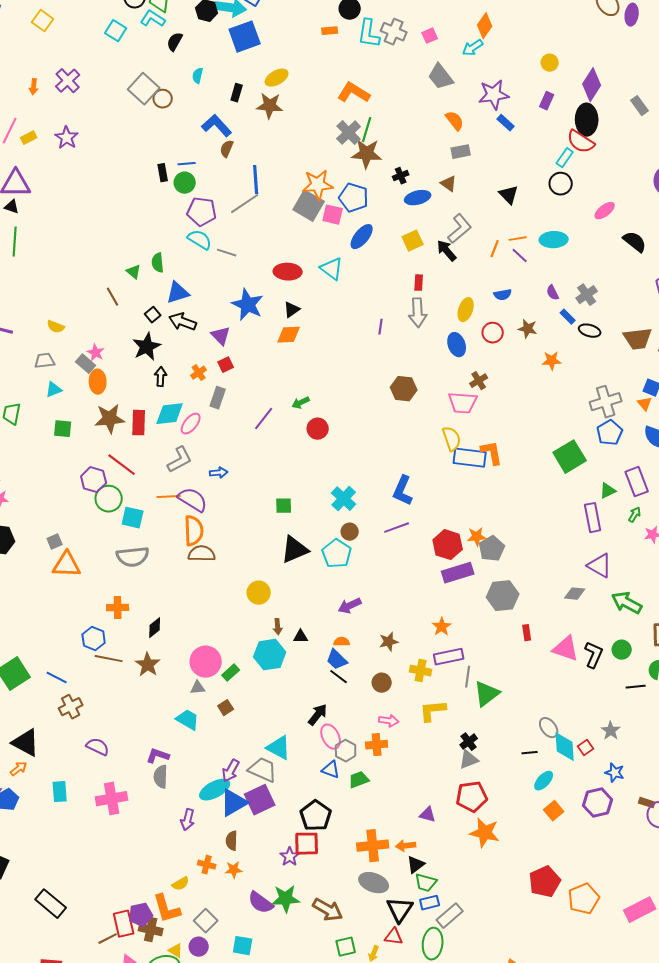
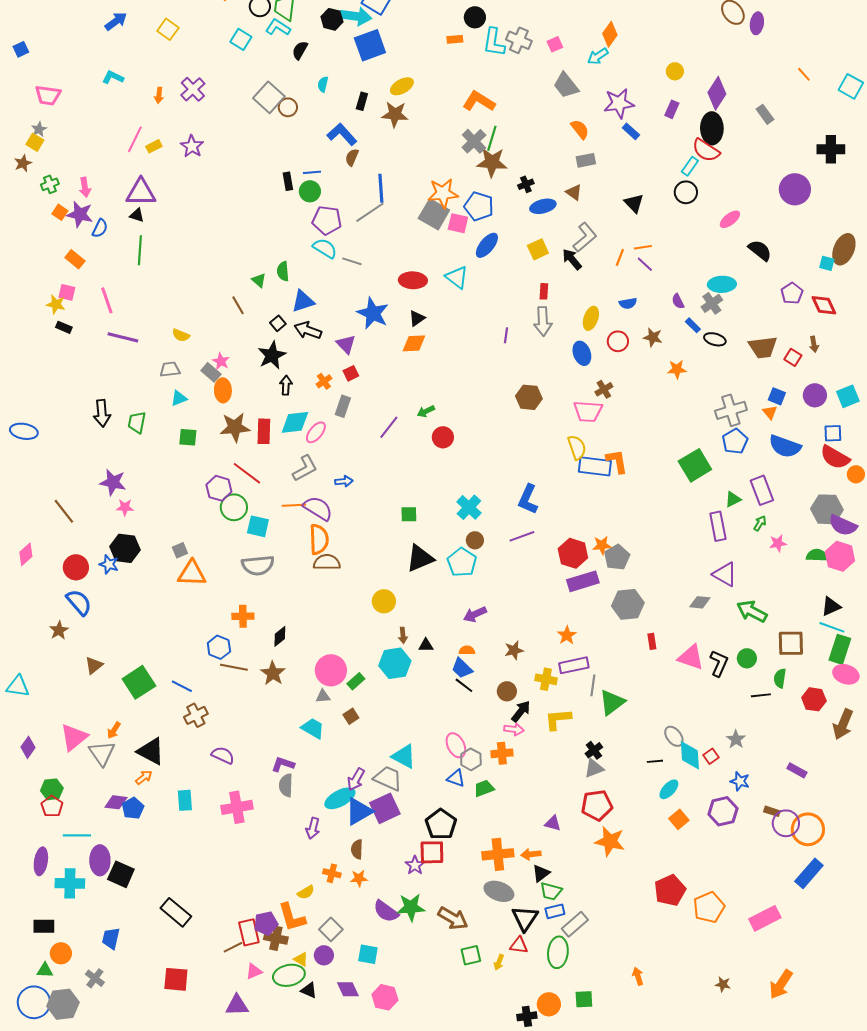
cyan ellipse: (554, 240) -> (722, 284), moved
black arrow: (318, 715) -> (521, 711), moved

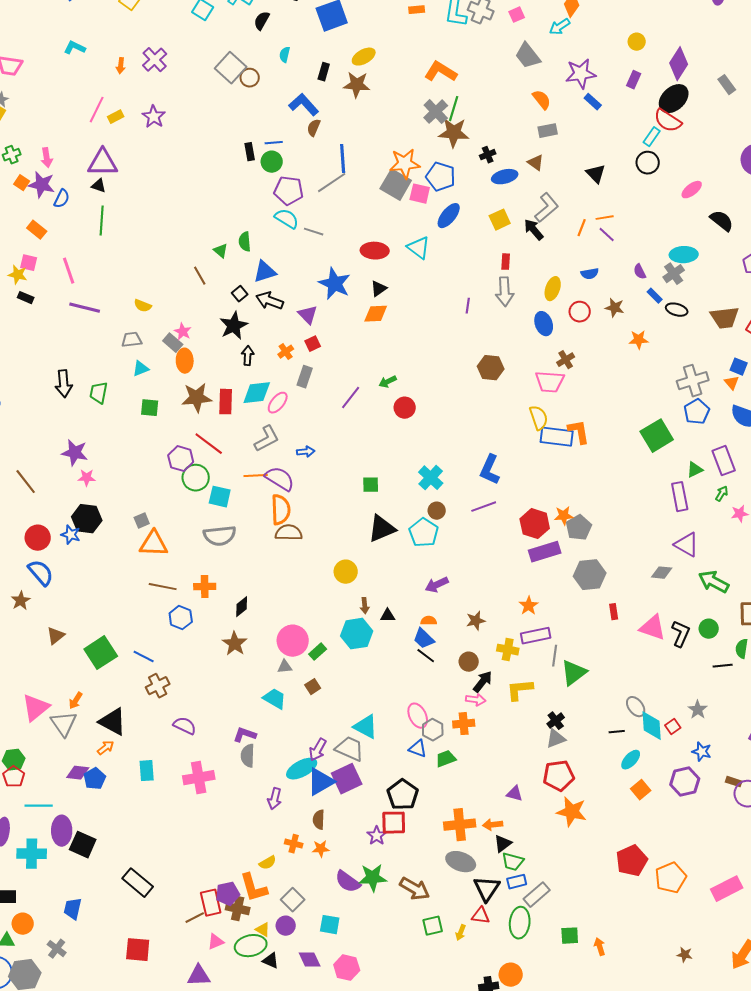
black ellipse: (712, 128) -> (674, 99), turned 48
brown line: (234, 667) -> (163, 587), moved
green square: (584, 999) -> (570, 936), moved

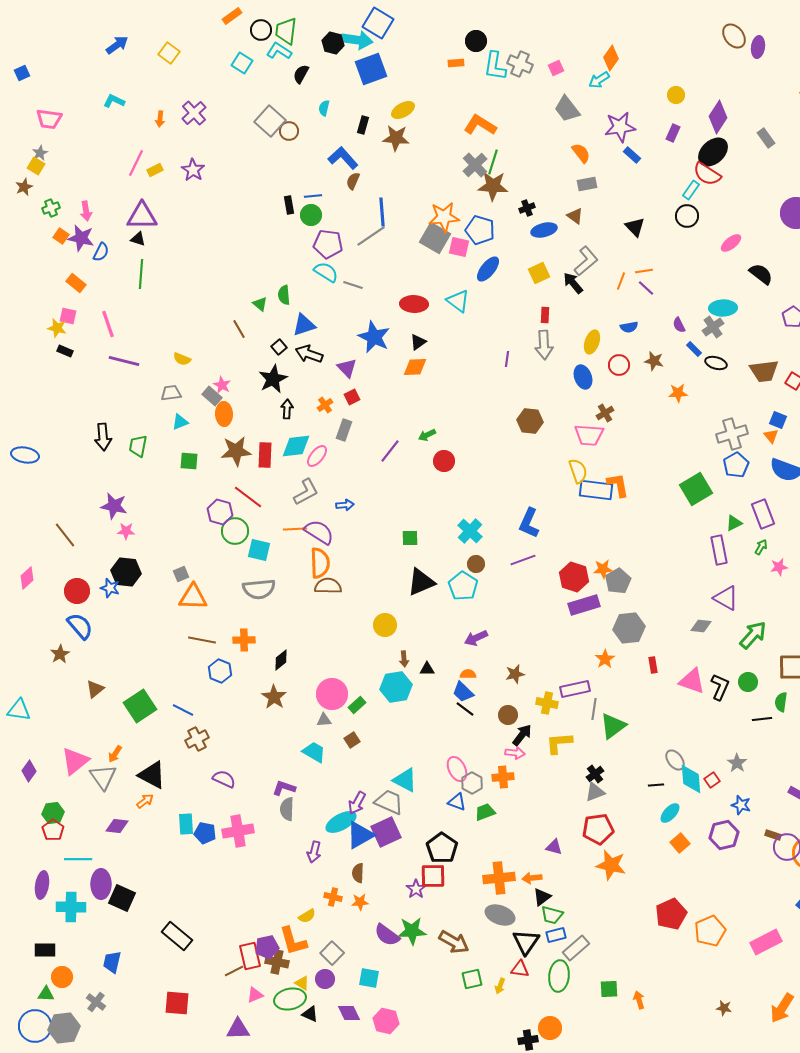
green arrow: (714, 582) -> (753, 635), turned 104
orange star: (529, 606) -> (605, 659), moved
blue pentagon: (95, 779) -> (205, 833), moved, turned -30

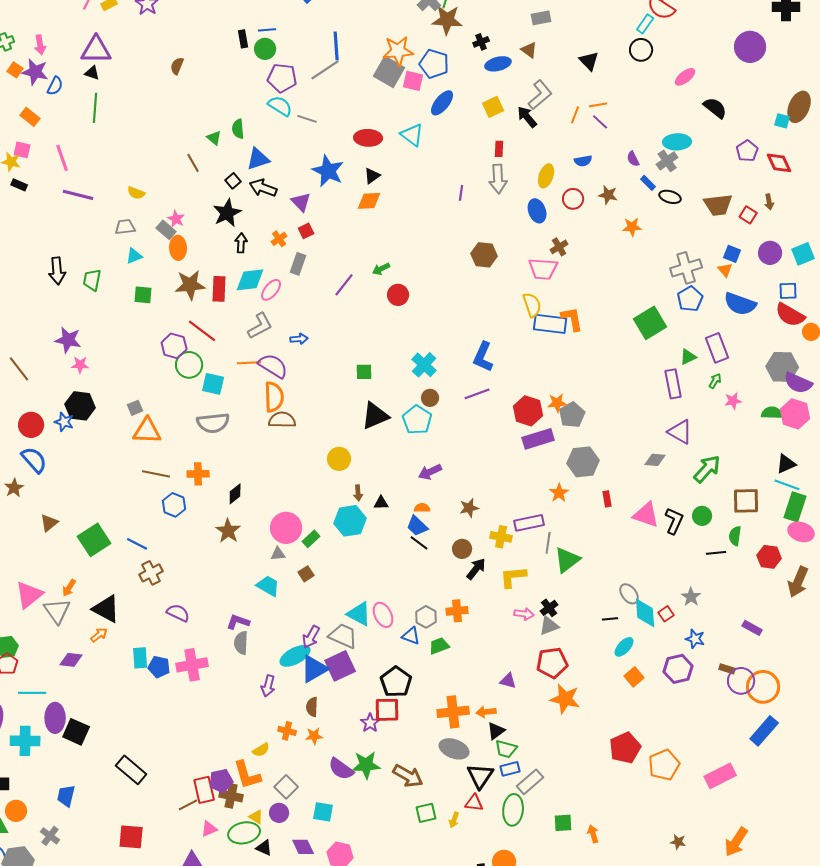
brown semicircle: (353, 181) -> (177, 66), moved
pink arrow: (515, 753) -> (524, 614), moved
pink ellipse: (457, 769) -> (383, 615), moved

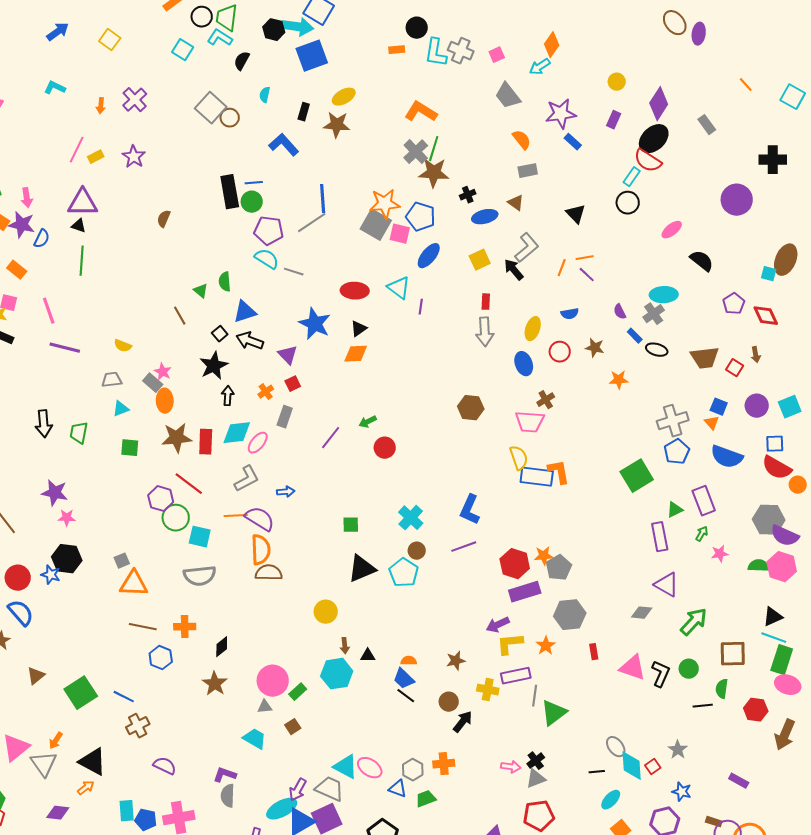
black rectangle: (243, 39) -> (230, 192), size x1.8
purple line: (461, 193) -> (421, 307), moved
purple arrow: (430, 472) -> (498, 625), moved
yellow L-shape: (513, 577) -> (510, 644), moved
pink ellipse: (383, 615) -> (370, 768), turned -30

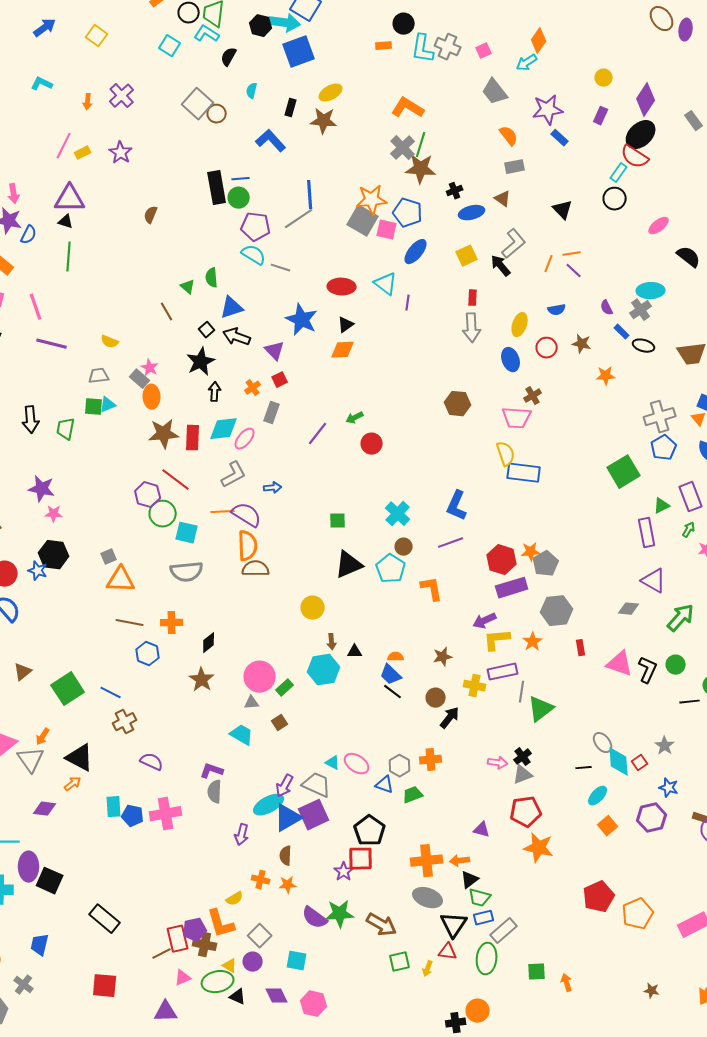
green square: (130, 448) -> (94, 407), moved
orange L-shape: (559, 472) -> (432, 589), moved
cyan triangle: (346, 767) -> (333, 763), size x0.6

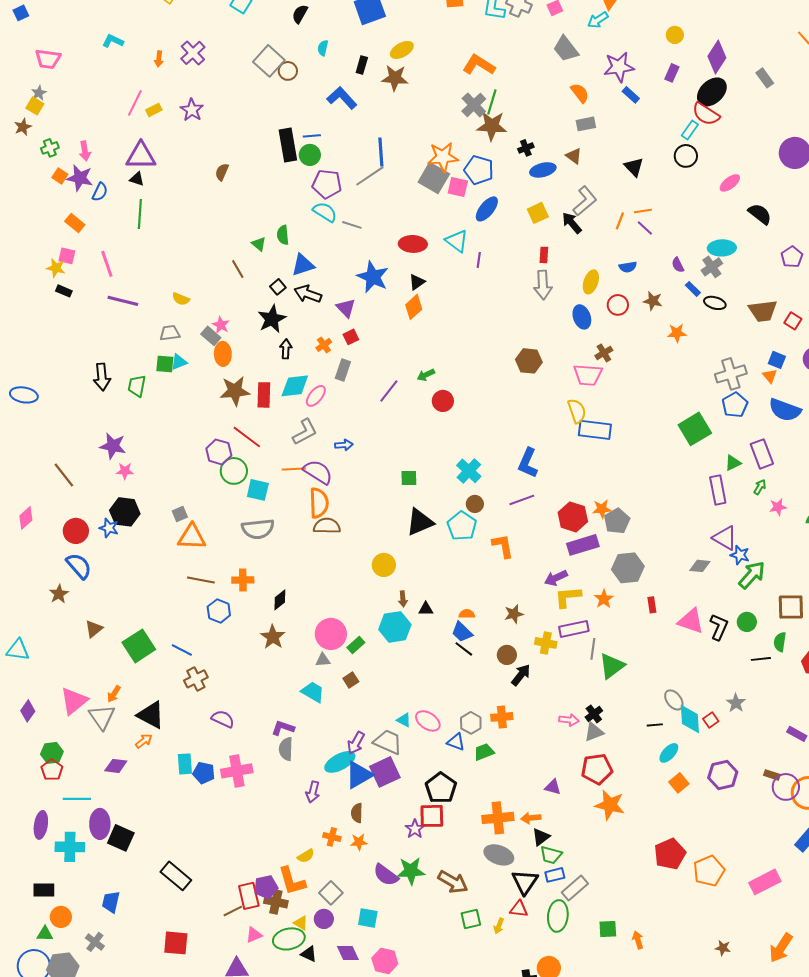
orange diamond: (343, 350) -> (414, 307), turned -40
blue star: (669, 788) -> (740, 555), moved

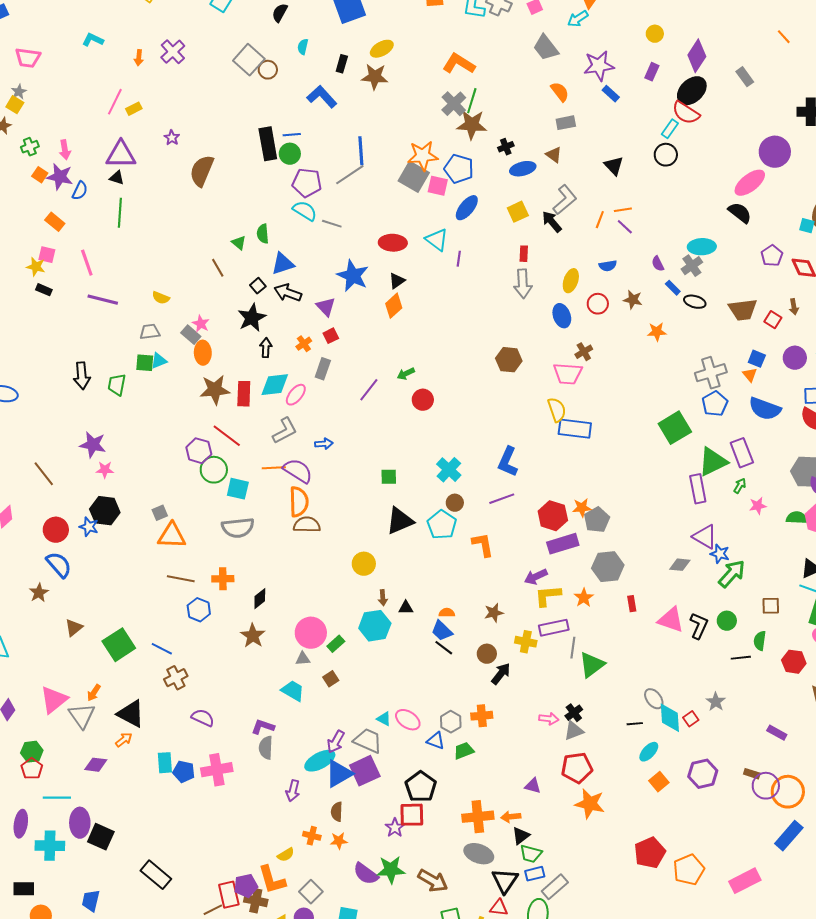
purple star: (192, 110) -> (172, 138), moved, size x0.7
brown semicircle: (222, 172) -> (202, 171), size x1.8
pink ellipse: (730, 183) -> (750, 183), moved, size x1.5
green triangle: (733, 463) -> (713, 462), size x1.8
brown square: (791, 607) -> (771, 606), size x0.7

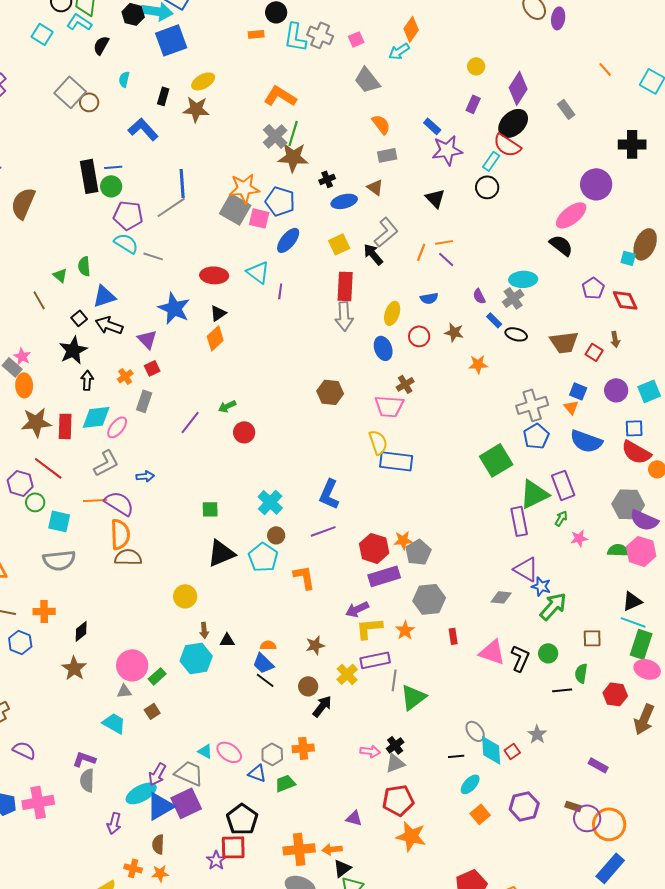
purple star: (599, 66) -> (447, 150), moved
red rectangle: (524, 254) -> (345, 286), size x1.8
green circle: (214, 470) -> (35, 502), size x0.7
yellow cross: (526, 642) -> (347, 674), turned 35

